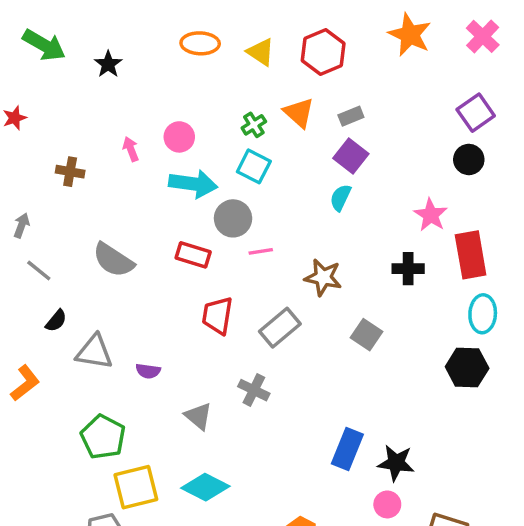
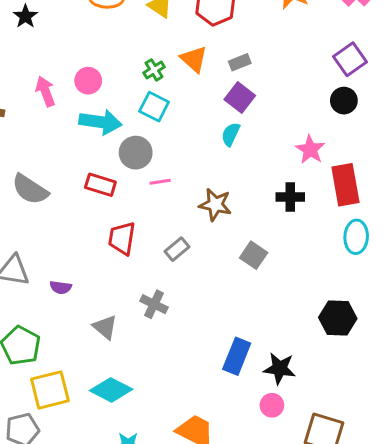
pink arrow: (131, 149) -> (45, 91), size x1.4
gray rectangle: (280, 328) -> (177, 249), size x0.7
black hexagon: (467, 368) -> (338, 318), moved

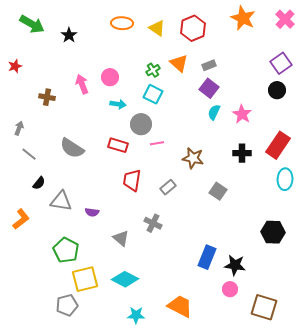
cyan arrow: (100, 122) -> (118, 104), size x0.6
cyan semicircle: (231, 134) -> (214, 112), moved
pink star: (310, 150) -> (242, 114), moved
red rectangle: (345, 185) -> (278, 145), turned 44

